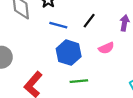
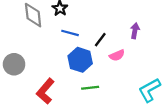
black line: (89, 21) -> (100, 40), moved

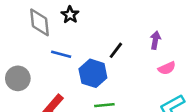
blue line: (70, 33) -> (61, 54), moved
pink semicircle: (117, 55) -> (167, 68), moved

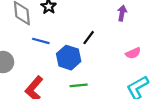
purple arrow: (155, 40) -> (122, 13), moved

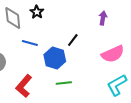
pink semicircle: (133, 53) -> (113, 54), size x1.6

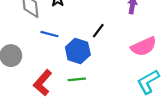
green line: (64, 83) -> (77, 79), moved

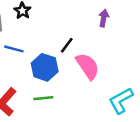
pink semicircle: (144, 46) -> (88, 66), moved, turned -100

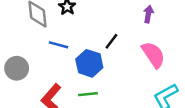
pink semicircle: (88, 66) -> (153, 55), moved

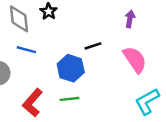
black line: (111, 41) -> (93, 46), turned 35
blue line: (58, 45) -> (26, 50), moved

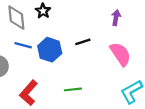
blue hexagon: (71, 68) -> (50, 50), moved
green line: (70, 99) -> (73, 89), moved

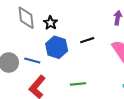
black star: (43, 11) -> (51, 23), moved
blue line: (23, 45) -> (32, 60), moved

